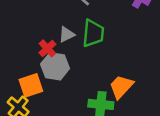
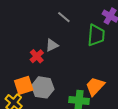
green trapezoid: (93, 33) -> (96, 35), moved
gray hexagon: (55, 66) -> (43, 87), moved

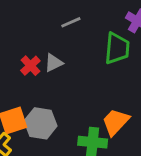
gray line: (64, 17) -> (71, 22), turned -64
red cross: (37, 56) -> (30, 66), moved

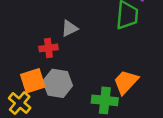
red cross: (30, 66) -> (48, 48), moved, turned 36

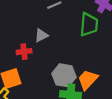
gray hexagon: (58, 83) -> (64, 75), moved

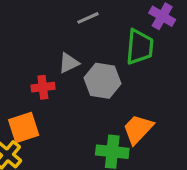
gray hexagon: (64, 75) -> (103, 81), moved

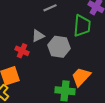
red cross: (43, 87) -> (22, 51), turned 32

